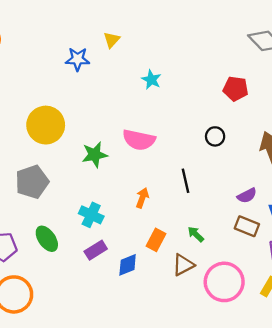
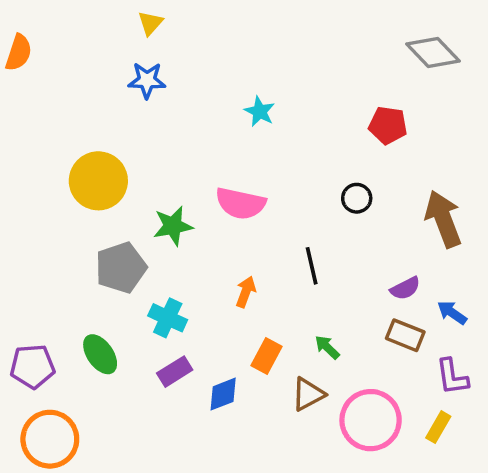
yellow triangle: (112, 40) -> (150, 23), moved
gray pentagon: (32, 182) -> (121, 268), moved

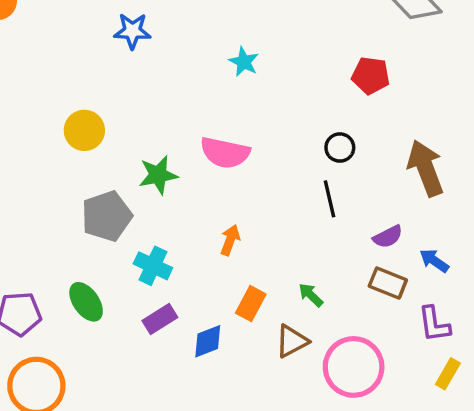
yellow circle: (98, 181) -> (84, 130), size x0.7
black line: (312, 266) -> (330, 199), moved
yellow rectangle: (438, 427) -> (448, 374), moved

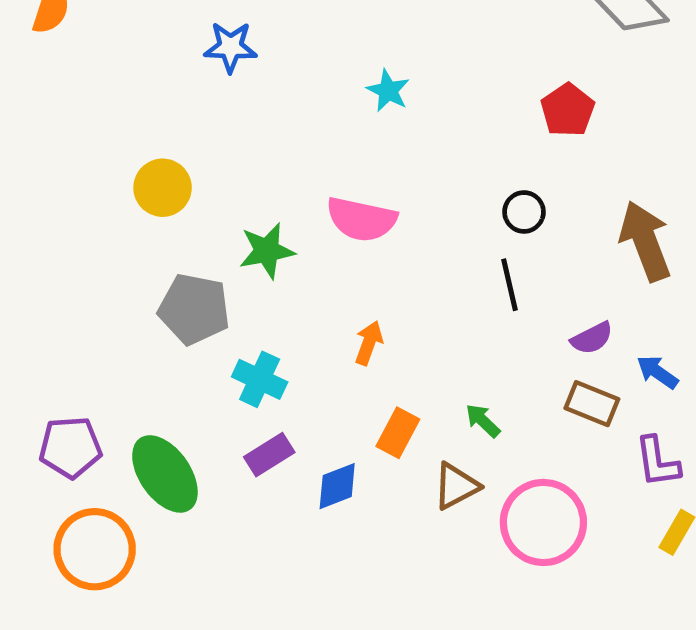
red pentagon: (371, 76) -> (568, 110), turned 30
gray pentagon: (107, 216) -> (194, 309), turned 30
green ellipse: (86, 302) -> (165, 474), moved, size x1.4

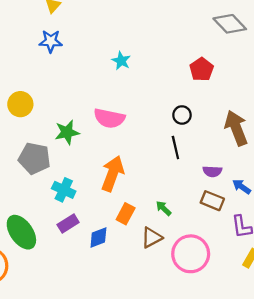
purple semicircle: (592, 338) -> (212, 171), turned 30
orange arrow: (369, 343) -> (113, 174), size x1.8

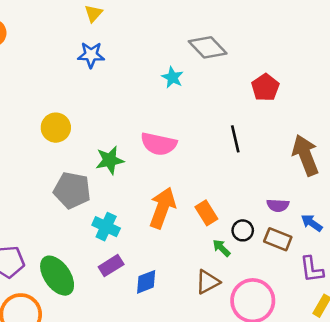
gray diamond: (230, 24) -> (208, 47), moved
black circle: (182, 115) -> (243, 230), moved
black line: (175, 148) -> (235, 139), moved
orange rectangle: (126, 214) -> (206, 213), moved, turned -60

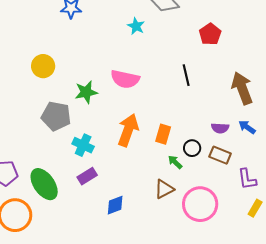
orange rectangle: (206, 213) -> (163, 134), turned 48
blue arrow: (312, 223) -> (247, 127), moved
blue diamond: (146, 282) -> (115, 205), moved

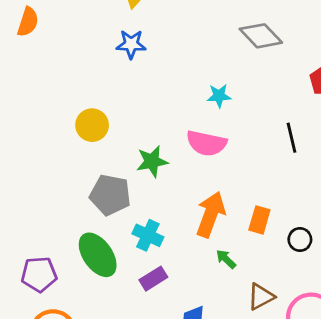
cyan star: (136, 26) -> (219, 96), moved, turned -30
green arrow: (175, 162) -> (226, 259), moved
green ellipse: (44, 184) -> (98, 255), moved

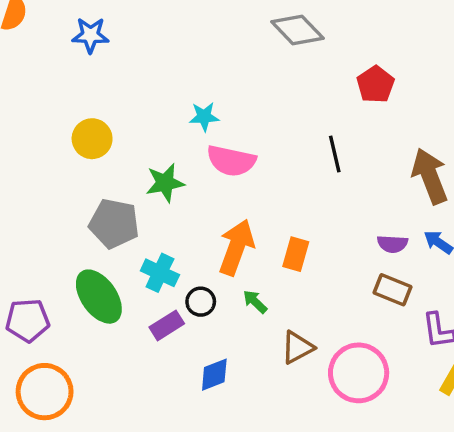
blue star: (131, 44) -> (90, 35), moved
cyan star: (219, 96) -> (204, 117), moved
black circle: (300, 239) -> (201, 302), moved

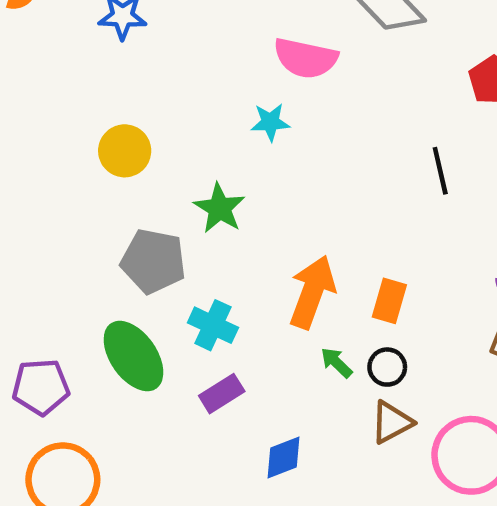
pink semicircle: (231, 161) -> (306, 58), moved
green star: (165, 183) -> (220, 208), turned -30
black circle: (201, 302) -> (387, 367), moved

